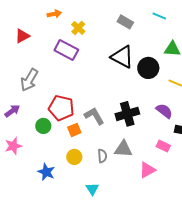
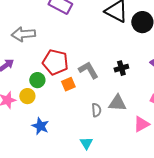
gray arrow: (29, 80) -> (23, 34), turned 55
black cross: (127, 114) -> (121, 68), size x0.6
yellow circle: (74, 157) -> (27, 96), moved

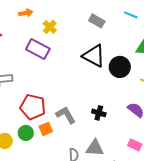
black cross: (121, 68) -> (99, 113), turned 32
green circle: (37, 80) -> (26, 133), moved

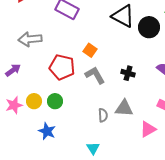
orange square: (46, 129) -> (90, 50), moved, turned -32
green circle: (26, 133) -> (55, 101), moved

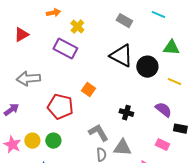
gray L-shape: (95, 75) -> (98, 133), moved
pink star: (14, 105) -> (12, 145), turned -30

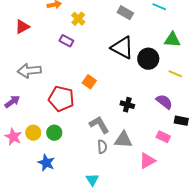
purple rectangle: (65, 49) -> (66, 41), size x0.6

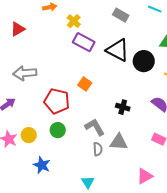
purple rectangle: (66, 41) -> (84, 42), moved, size x1.5
green circle: (54, 133) -> (58, 130), moved
pink triangle: (147, 161) -> (145, 176), moved

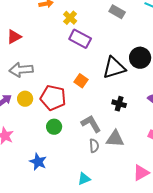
red triangle: (18, 29) -> (14, 37), moved
black triangle: (118, 50) -> (114, 68), moved, turned -45
yellow circle: (29, 135) -> (25, 99), moved
cyan triangle: (88, 182) -> (84, 179), turned 40

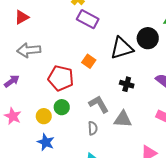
yellow circle: (25, 99) -> (44, 116), moved
gray semicircle: (94, 146) -> (93, 128), moved

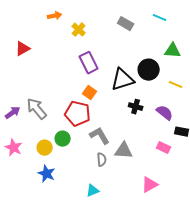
purple rectangle: (88, 19) -> (89, 63), moved, turned 35
gray arrow: (29, 50) -> (37, 109), moved, turned 55
red pentagon: (61, 78) -> (78, 114), moved
black cross: (127, 84) -> (136, 107), moved
gray semicircle: (93, 128) -> (102, 160), moved

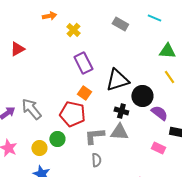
black circle: (149, 70) -> (142, 96), moved
yellow line: (176, 85) -> (169, 77), moved, turned 32
black cross: (136, 107) -> (121, 111), moved
gray L-shape: (100, 136) -> (94, 136), turned -65
gray triangle: (124, 151) -> (119, 132), moved

